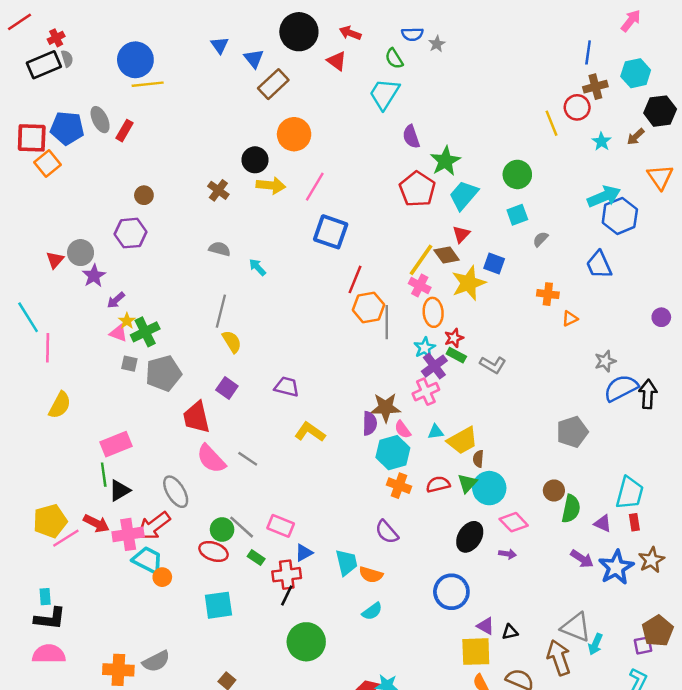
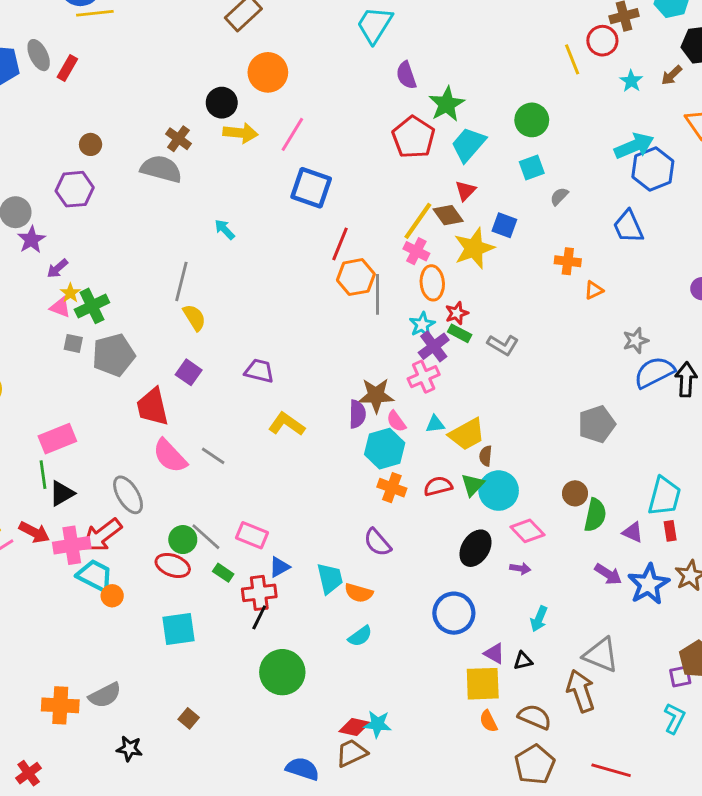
gray semicircle: (220, 249) -> (161, 169), moved, size x1.6
cyan arrow: (595, 644) -> (539, 619), moved

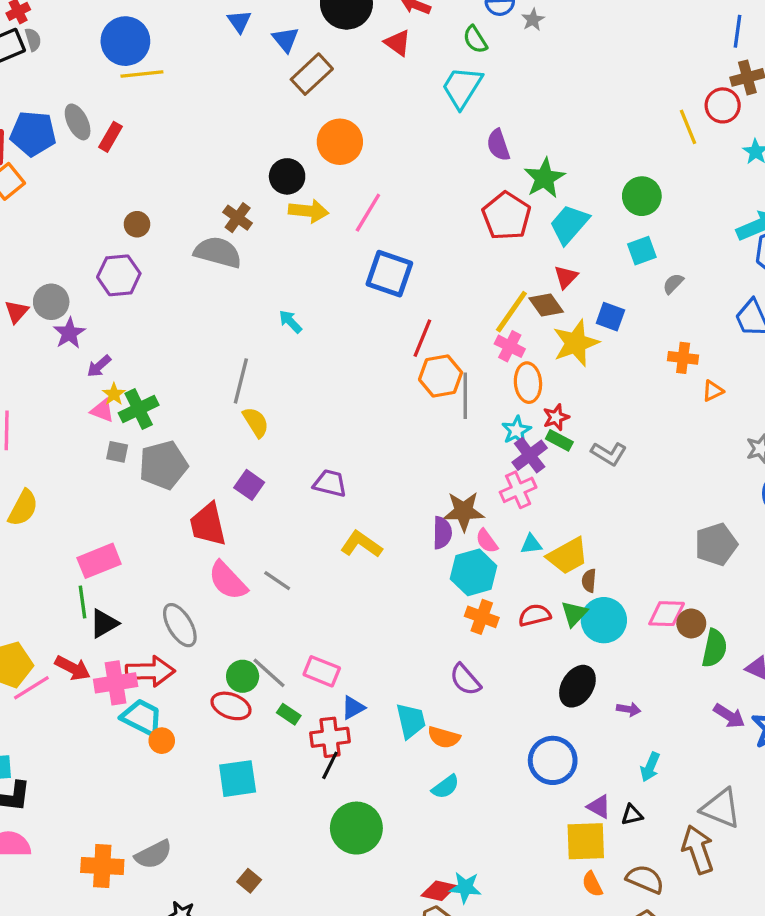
pink diamond: (527, 531) -> (667, 614), moved, turned -44
red arrow: (102, 535) -> (150, 671), turned -144

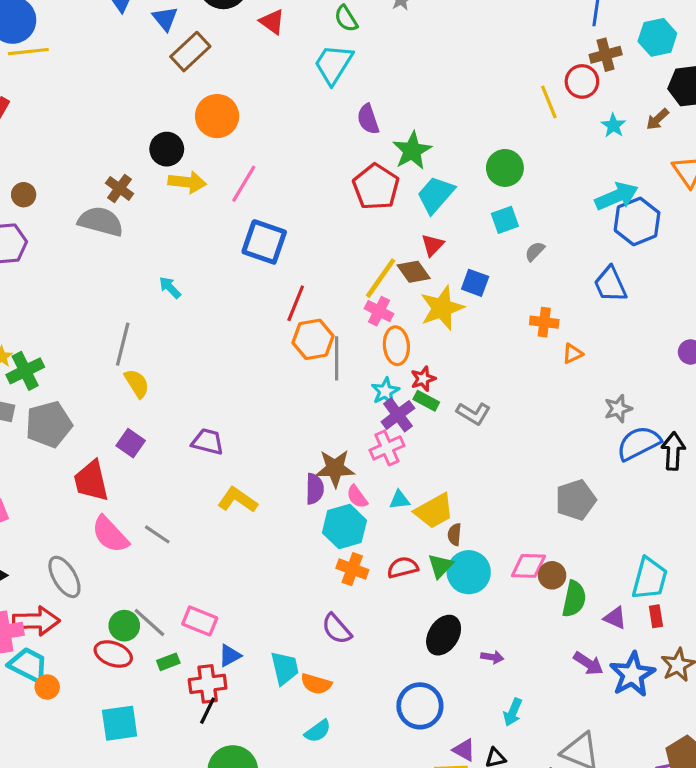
green rectangle: (289, 714) -> (168, 662), turned -55

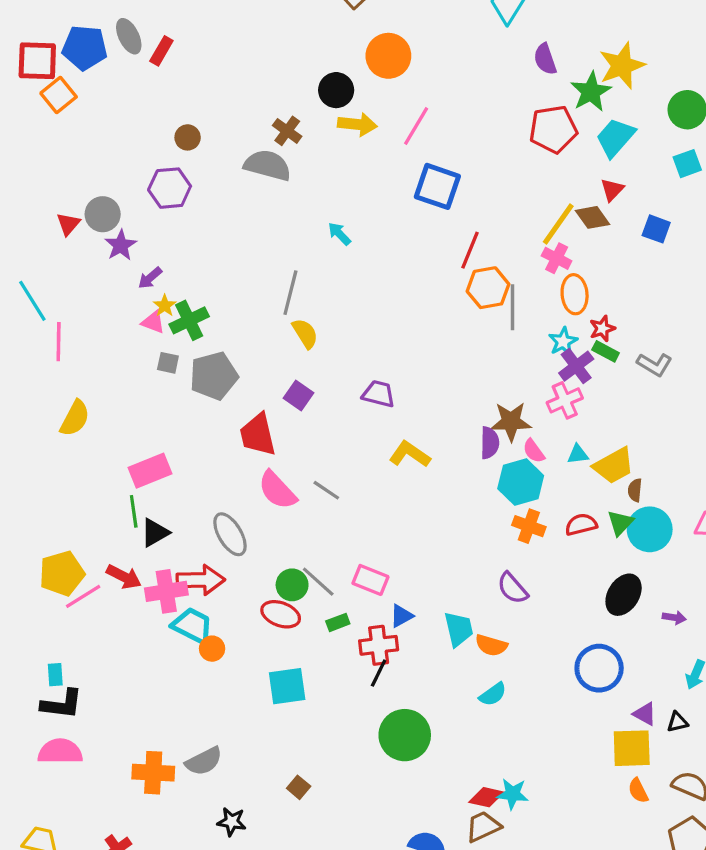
red pentagon: (376, 187) -> (553, 129), turned 30
yellow star: (442, 308) -> (622, 66), moved

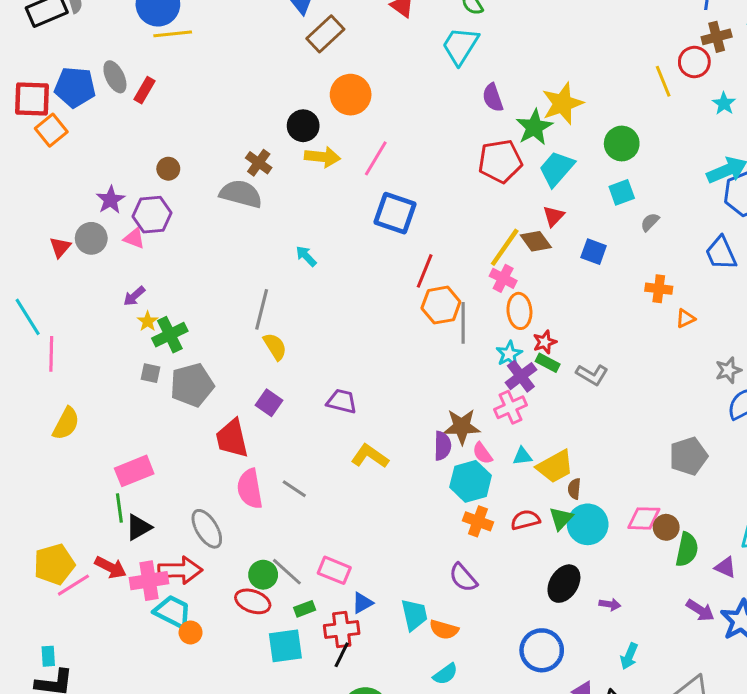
purple star: (121, 245) -> (110, 200), moved
pink triangle: (153, 322) -> (134, 238), moved
pink semicircle: (277, 490) -> (250, 489), turned 33
cyan square: (287, 686) -> (285, 646), moved

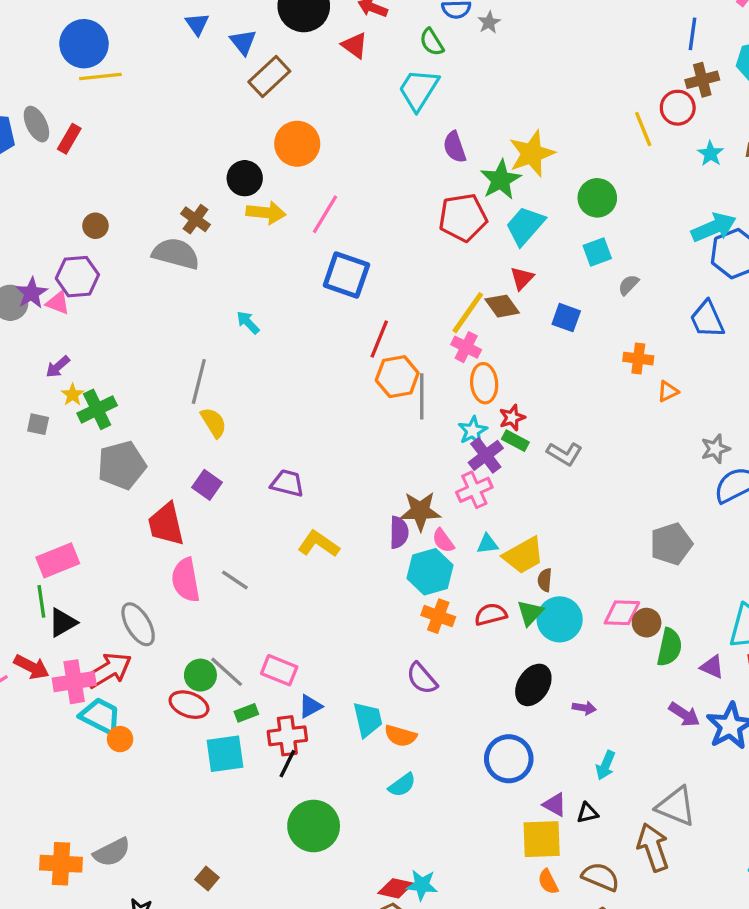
purple star: (110, 200) -> (32, 293), moved
gray square: (151, 373) -> (38, 424), moved
red arrow: (180, 570) -> (109, 670), turned -30

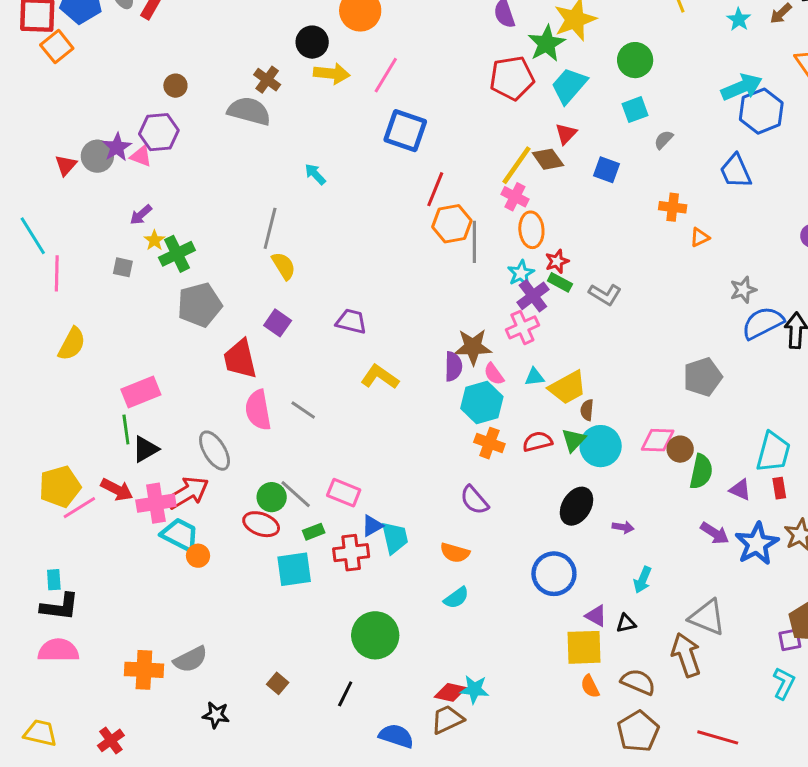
cyan trapezoid: (368, 719) -> (395, 538), moved
black line: (287, 764) -> (345, 694), moved

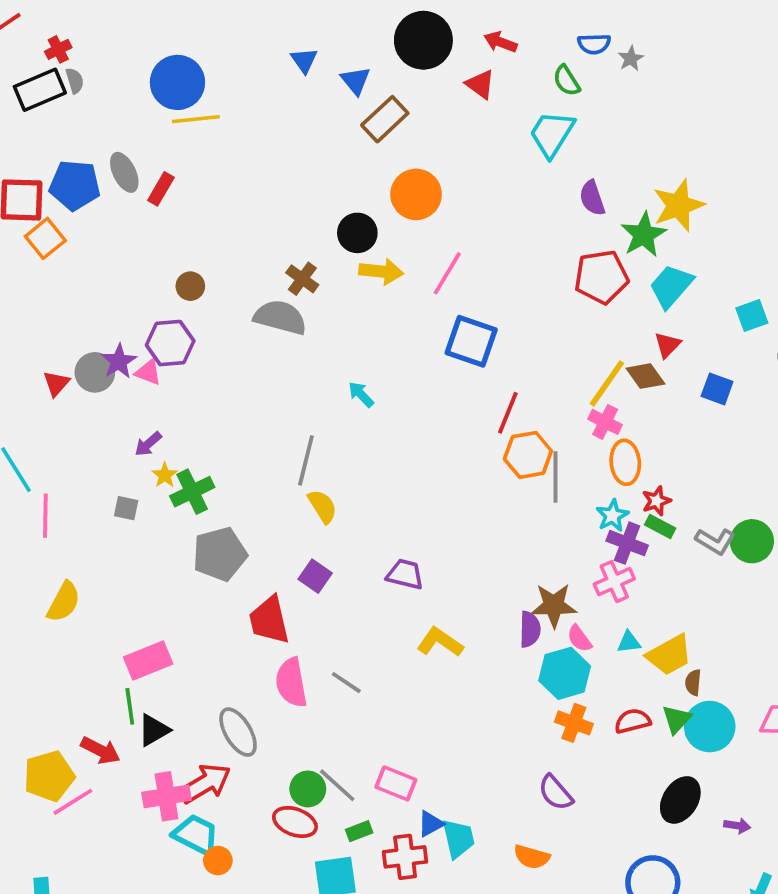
green circle: (635, 60) -> (752, 541), moved
purple cross: (533, 296) -> (627, 543), turned -32
red arrow: (117, 490) -> (100, 750), moved

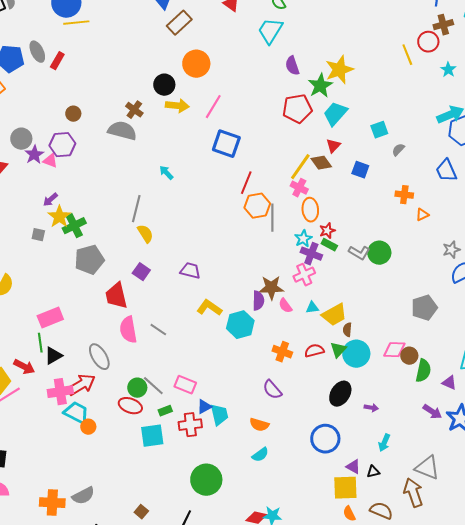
gray circle: (95, 372) -> (21, 139), moved
yellow star: (165, 475) -> (59, 217), size x1.6
cyan hexagon: (565, 673) -> (240, 325), moved

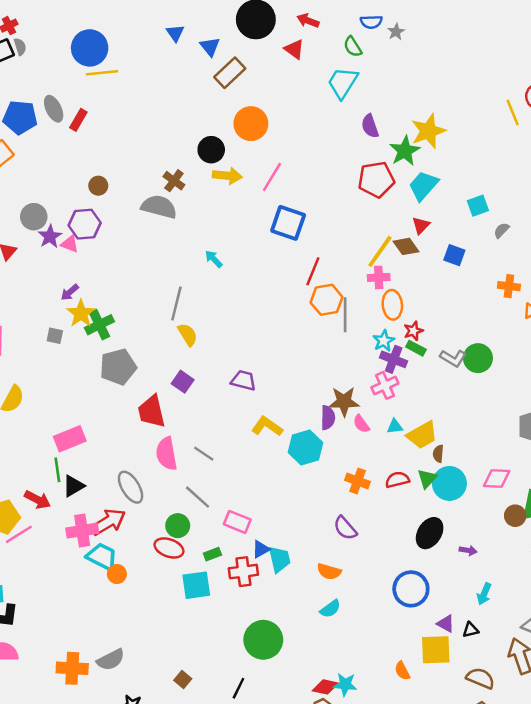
pink cross: (299, 188) -> (379, 277), turned -30
brown circle: (409, 356) -> (515, 516), moved
gray line: (153, 386) -> (198, 497), moved
orange semicircle: (349, 514) -> (402, 671), moved

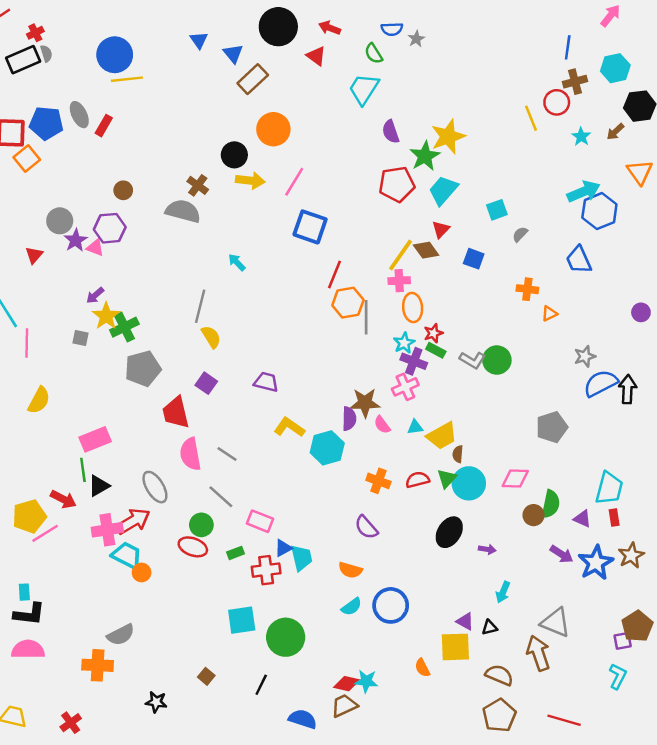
cyan square: (196, 585) -> (242, 620), moved
blue circle: (411, 589) -> (391, 605), moved
gray semicircle: (111, 660) -> (121, 635), moved

